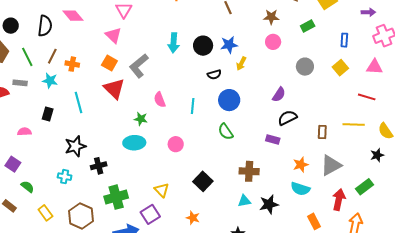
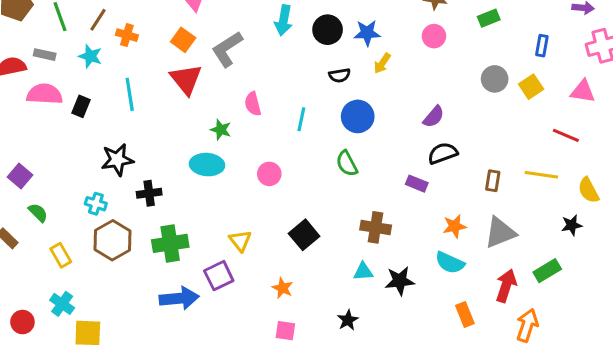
gray circle: (305, 67) -> (495, 79), moved
pink semicircle: (24, 132) -> (45, 94), moved, size x1.6
brown hexagon: (81, 216) -> (112, 240), moved

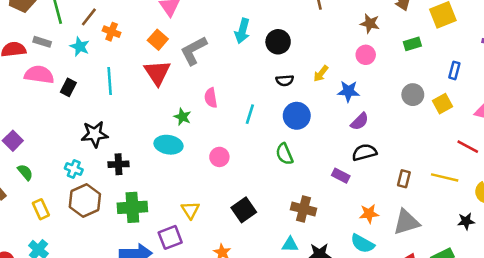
blue star: (367, 33) -> (348, 91), moved

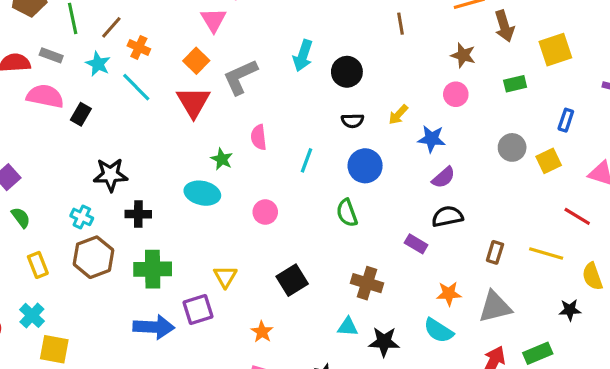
cyan line: (110, 81) -> (136, 87), moved, turned -44

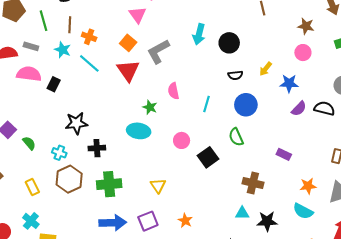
brown line: (111, 27) -> (70, 25), turned -35
black semicircle: (447, 216) -> (324, 108), moved, turned 30
green semicircle: (21, 218) -> (29, 143), moved
black square: (292, 280) -> (208, 157), moved
purple square: (198, 309) -> (148, 221), moved

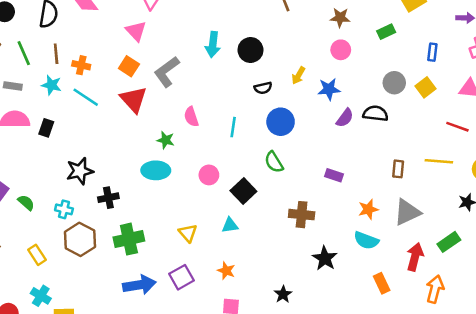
cyan triangle: (242, 213) -> (230, 225), moved
black star: (267, 221) -> (325, 258), turned -30

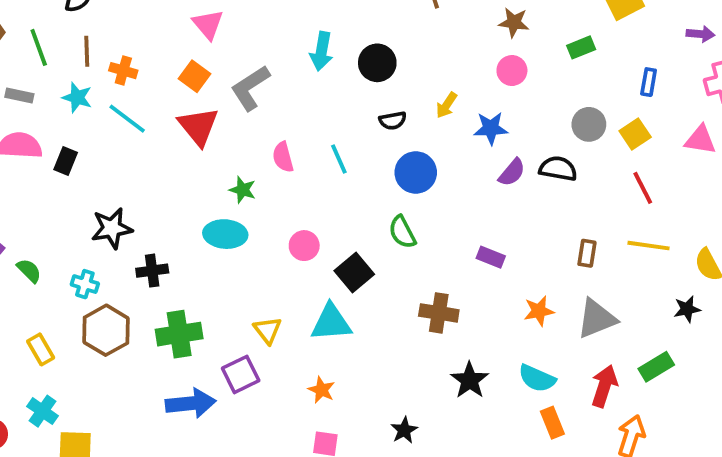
cyan line: (233, 127) -> (339, 159), moved, turned -36
red line: (457, 127) -> (643, 188), moved, turned 40
cyan triangle: (230, 225) -> (331, 323), size x1.6
cyan semicircle: (366, 240) -> (537, 378), moved
purple square: (181, 277) -> (241, 374), moved

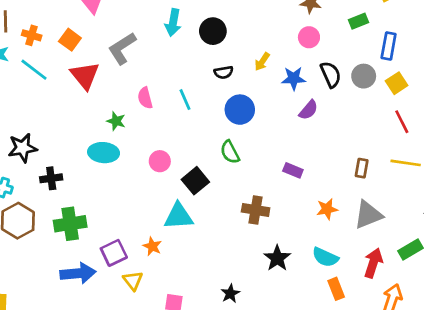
orange square: (194, 76) -> (70, 40), moved
blue rectangle: (649, 82) -> (389, 46), moved, size x1.4
black semicircle: (558, 169) -> (331, 74), moved, turned 56
yellow triangle: (268, 330) -> (133, 281), moved
orange star: (321, 390) -> (152, 246), moved

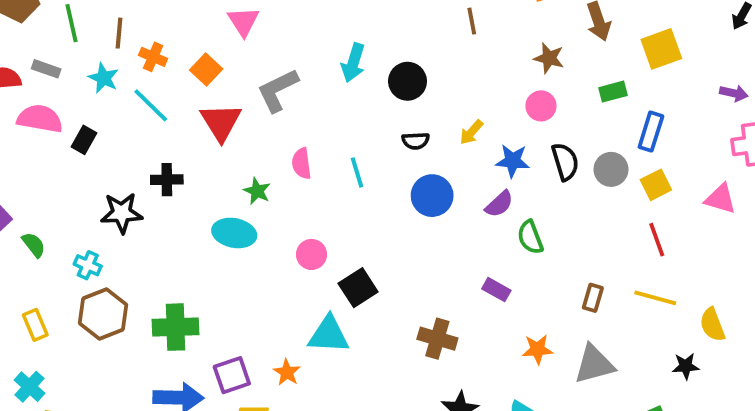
purple semicircle: (308, 110) -> (499, 204), moved
green semicircle: (230, 152) -> (530, 237), moved
black cross: (51, 178) -> (167, 180), moved

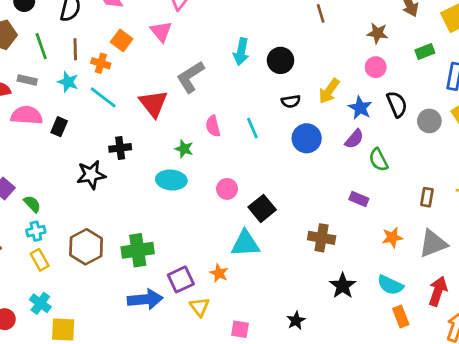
orange square: (206, 69) -> (122, 40), moved
yellow arrow: (471, 132) -> (329, 91), size x1.4
blue star: (513, 161) -> (360, 108), turned 30
gray circle: (611, 169) -> (429, 121), moved
cyan cross: (88, 265) -> (36, 231), moved, turned -30

